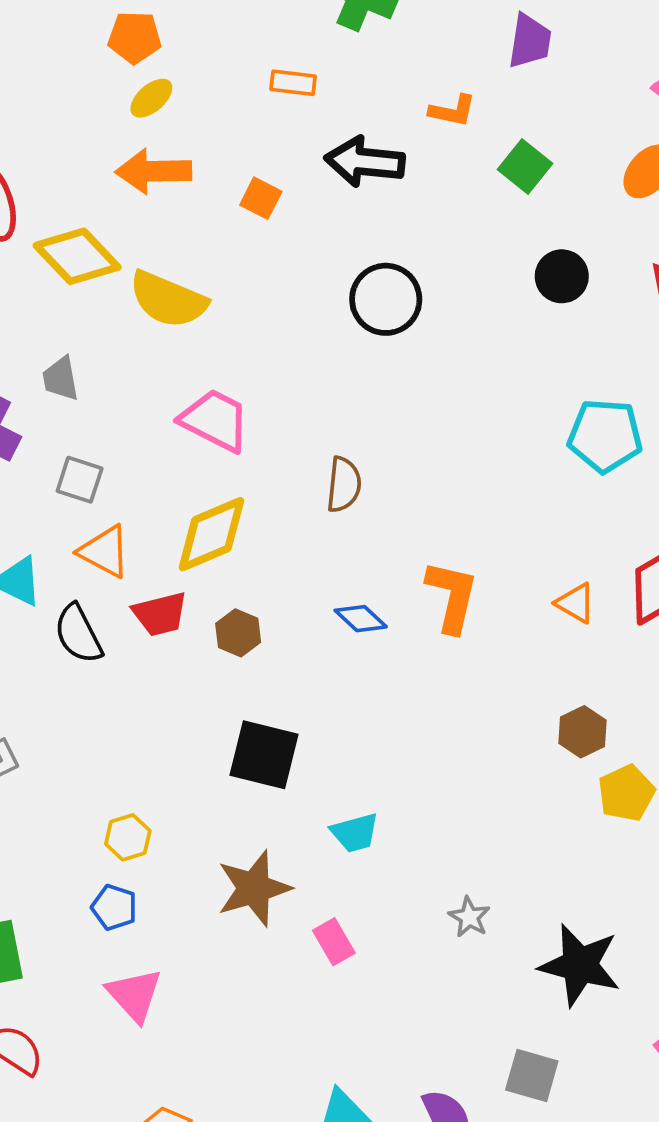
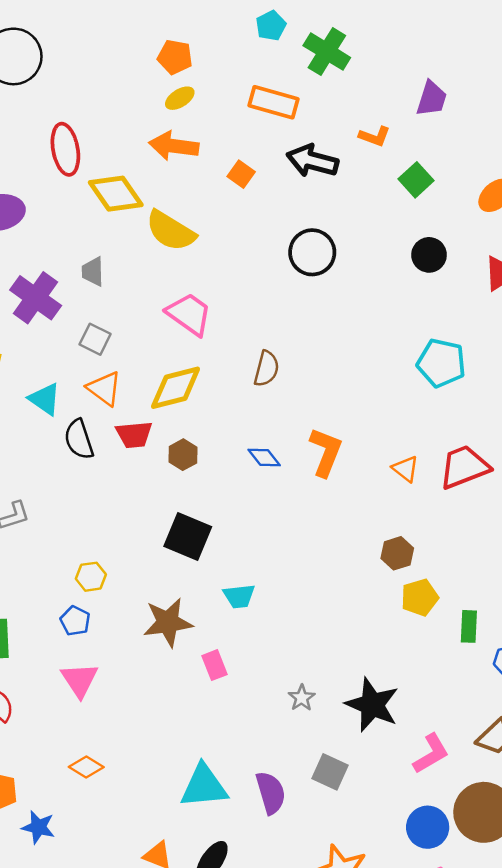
orange rectangle: (293, 83) -> (274, 102), size x1.6
gray star: (469, 917) -> (302, 698), moved

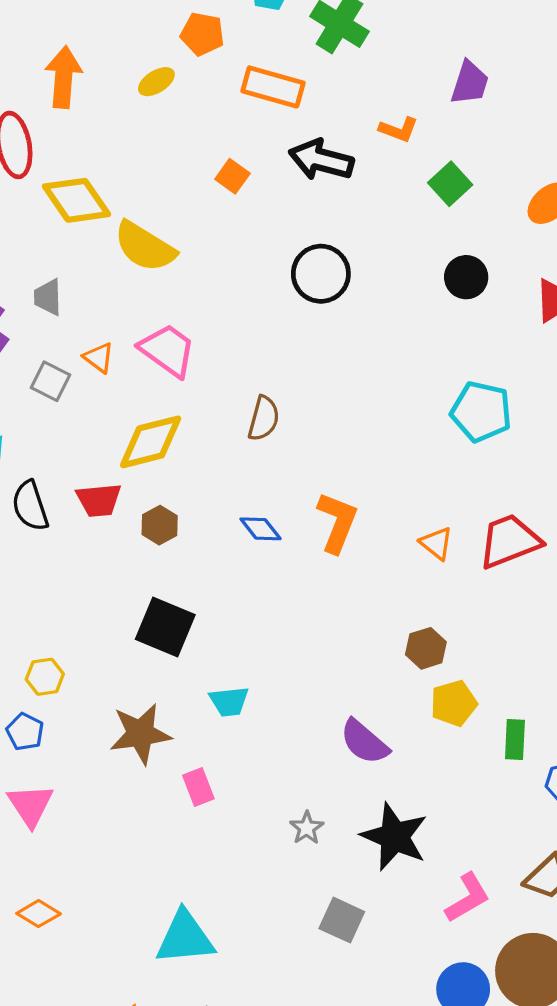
orange pentagon: (175, 57) -> (202, 34), moved
orange arrow: (174, 146) -> (63, 77), moved, turned 87
orange triangle: (104, 388) -> (99, 358), moved, size x0.7
purple semicircle: (271, 793) -> (364, 742), moved, turned 147

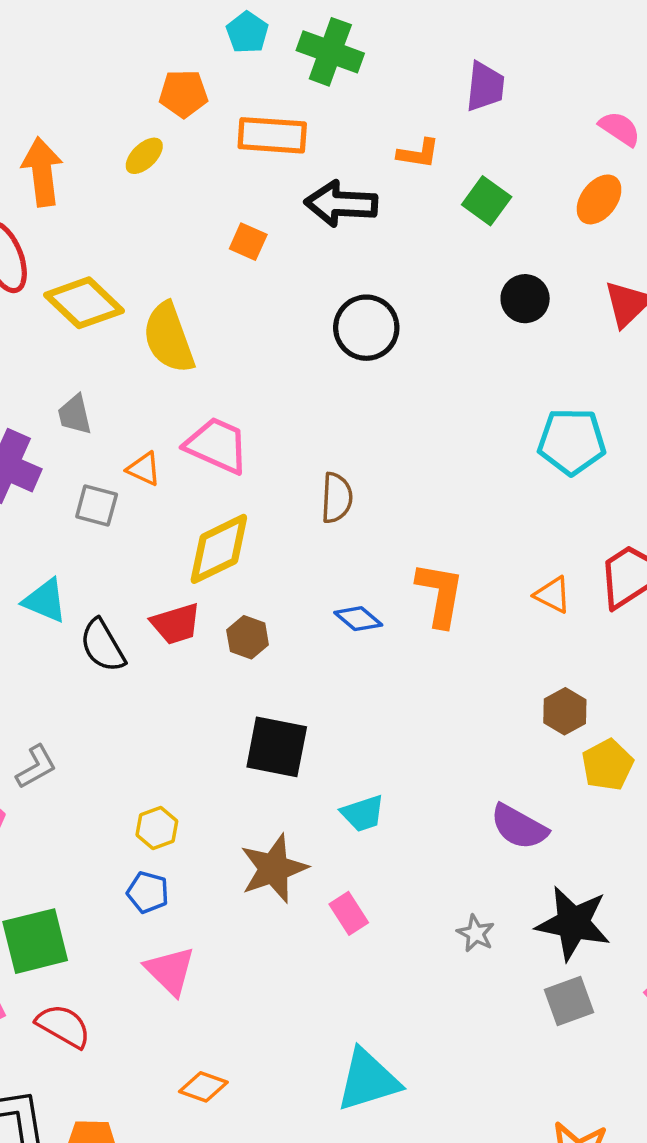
yellow semicircle: (145, 247) -> (169, 338), turned 50
gray square: (342, 920) -> (569, 1001), moved, turned -33

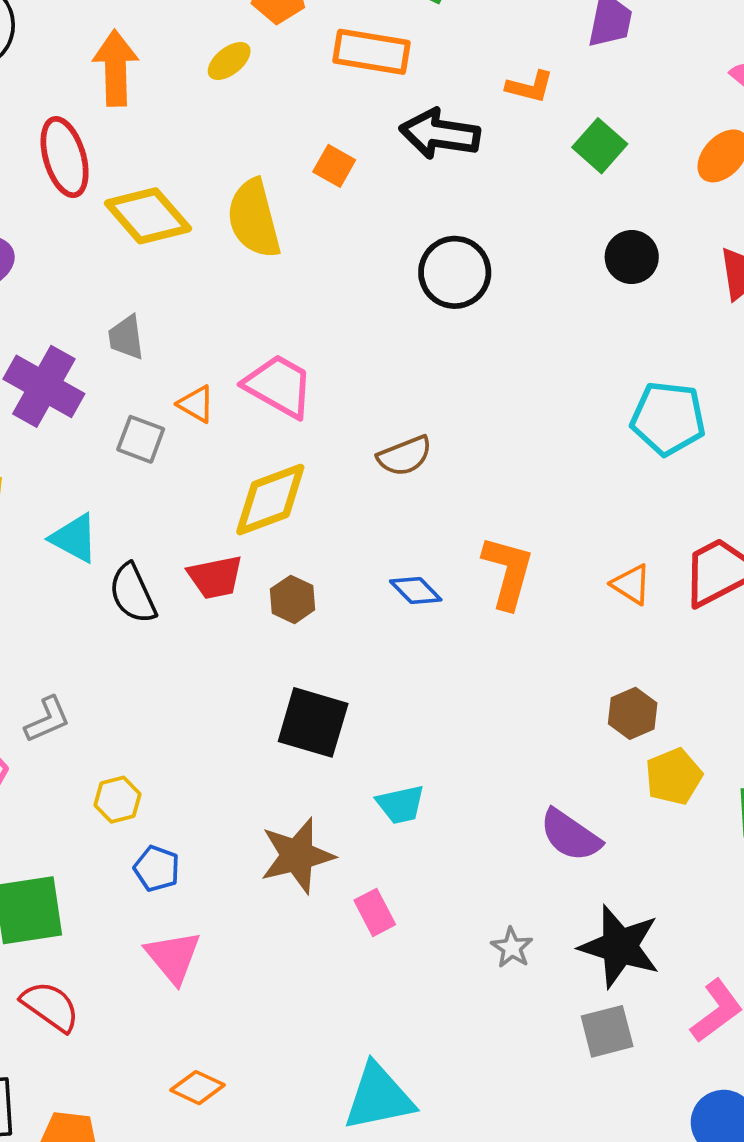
yellow semicircle: (169, 338) -> (254, 219), moved
brown semicircle: (337, 498) -> (405, 456), turned 60
yellow hexagon: (157, 828) -> (117, 800), moved

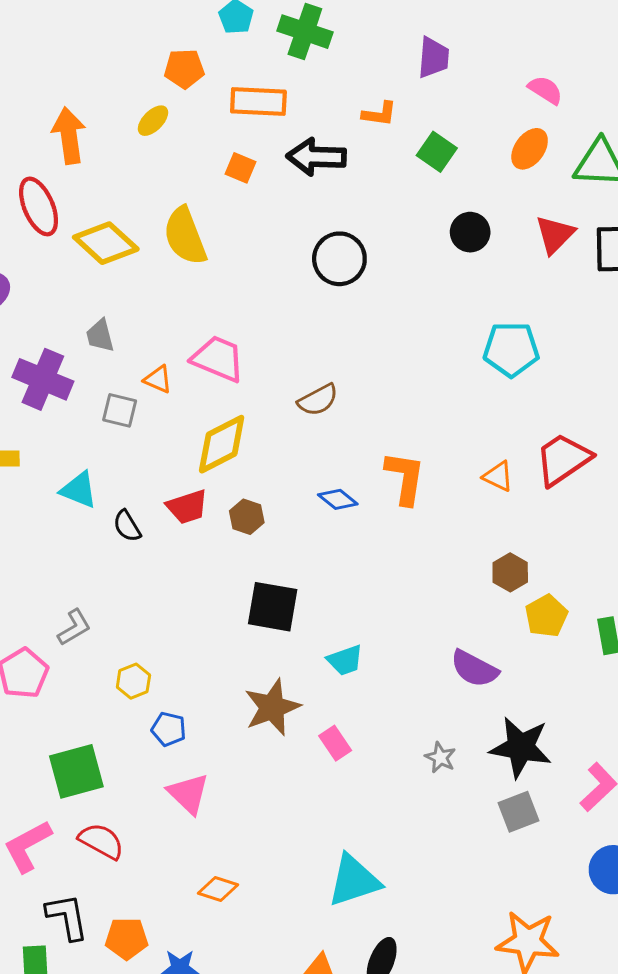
orange square: (334, 166) -> (241, 168), moved
black semicircle: (133, 593) -> (127, 526), size x0.7

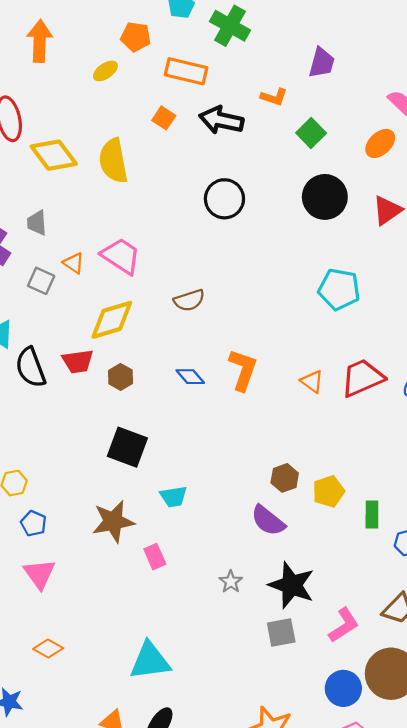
orange arrow: (69, 136) -> (40, 41), moved
black circle: (470, 232) -> (325, 197), size x1.5
black semicircle: (127, 526) -> (31, 367), size x1.6
brown hexagon: (510, 572) -> (285, 478), moved

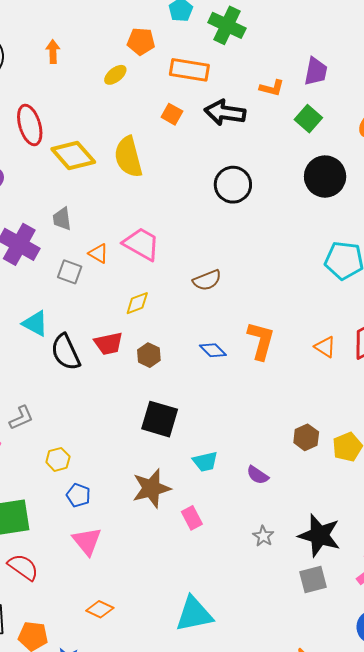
orange arrow: (40, 41) -> (53, 52), size x0.6
purple trapezoid: (322, 63) -> (316, 71), moved
yellow diamond: (112, 320) -> (137, 303), size x0.6
purple semicircle: (268, 521) -> (258, 475), moved, size x0.7

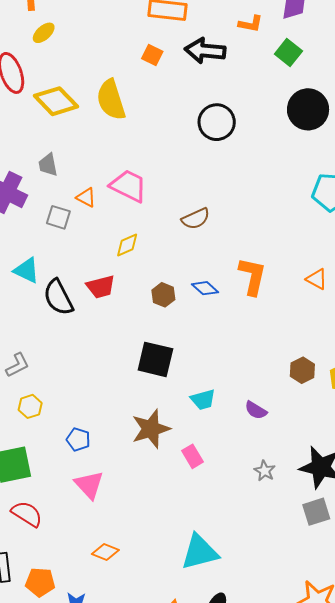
yellow ellipse: (115, 75) -> (44, 33), moved
brown hexagon: (149, 355) -> (163, 295), moved
yellow hexagon: (58, 459) -> (30, 406), moved

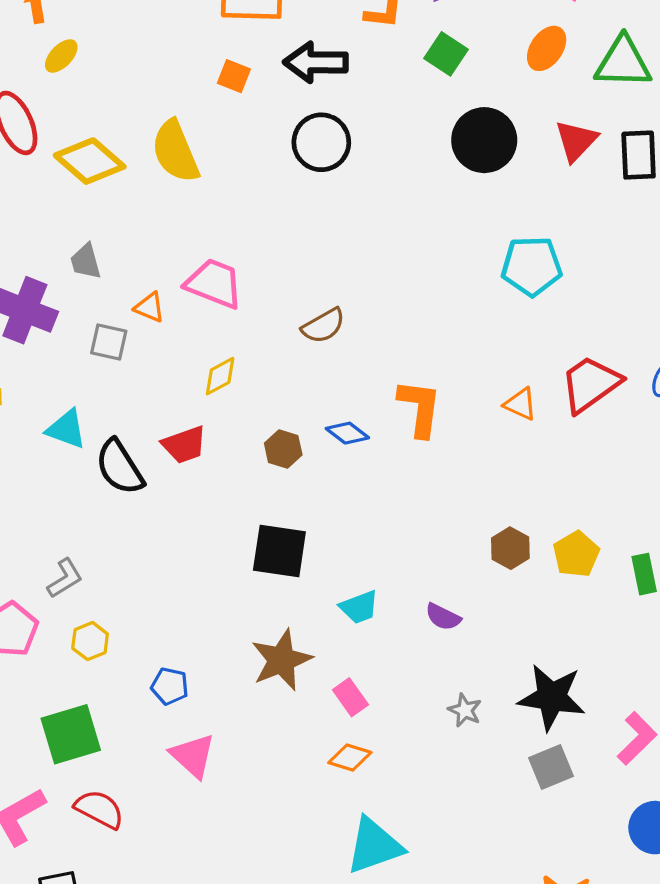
black circle: (217, 122) -> (321, 142), moved
orange diamond: (105, 552) -> (350, 758), moved

